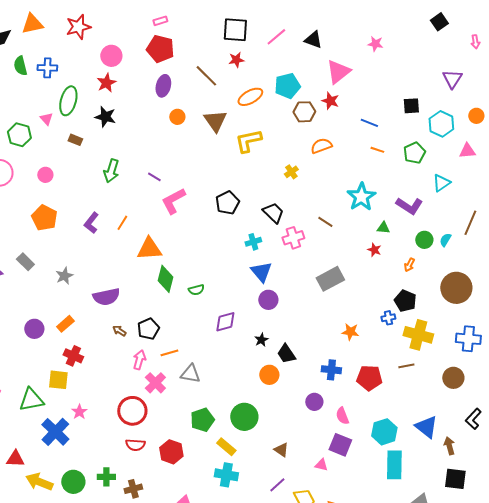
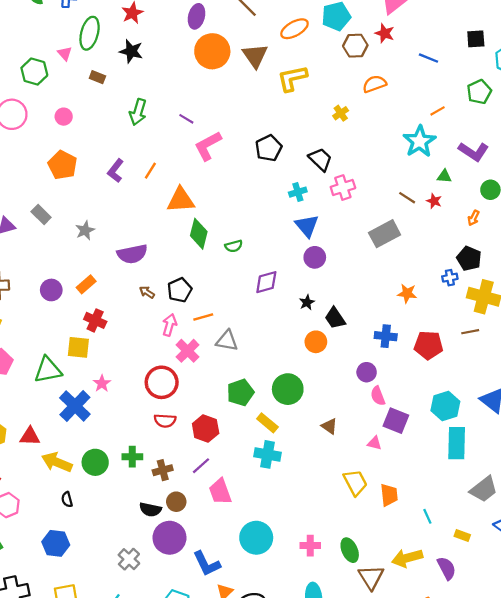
orange circle: (177, 117) -> (212, 51), size x2.0
orange line: (377, 150) -> (438, 111), moved, turned -48
brown line: (325, 222) -> (407, 198), moved
pink semicircle: (342, 416) -> (378, 396), moved
purple line: (277, 485) -> (201, 466), moved

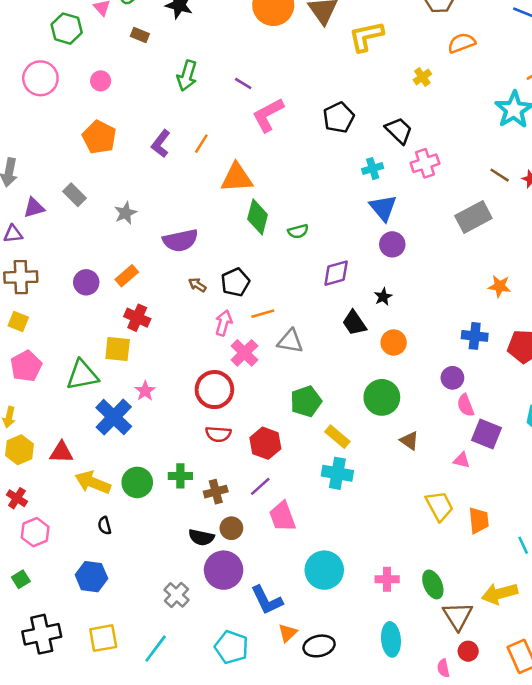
black trapezoid: (335, 318) -> (354, 323), moved
green circle: (288, 389) -> (382, 397), moved

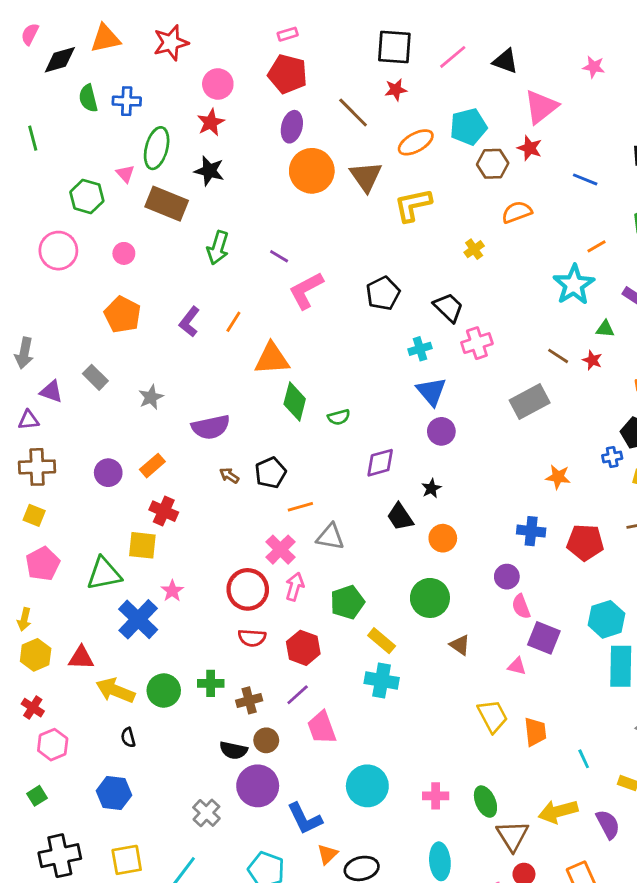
brown rectangle: (140, 35) -> (167, 204), size x2.0
purple triangle: (34, 208) -> (51, 392), turned 35
pink arrow: (224, 323) -> (295, 587), moved

